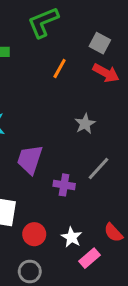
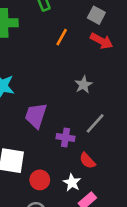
red semicircle: (113, 233) -> (87, 161), moved

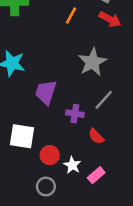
gray star: (84, 85) -> (92, 62), size x1.6
white star: (72, 183) -> (72, 165), moved

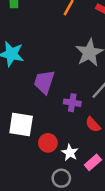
gray circle: (46, 187) -> (61, 178), moved

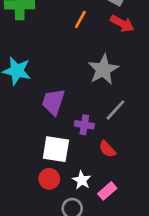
white square: (21, 125) -> (56, 149), moved
red circle: (48, 143) -> (49, 179), moved

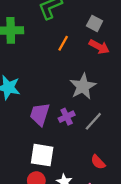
purple cross: (84, 125) -> (67, 117), moved, turned -35
red semicircle: (107, 149) -> (98, 162), moved

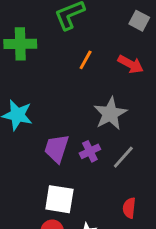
gray square: (95, 23) -> (139, 21), moved
red semicircle: (98, 162) -> (129, 208), turned 49

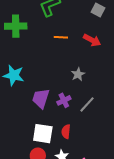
orange line: (86, 60) -> (61, 37), turned 64
gray star: (110, 114) -> (78, 74), size x0.6
red semicircle: (129, 208) -> (66, 132), moved

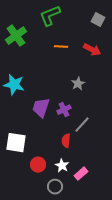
green cross: (16, 26) -> (16, 36), turned -35
gray line: (87, 104) -> (82, 125), moved
white square: (43, 134) -> (16, 143), moved

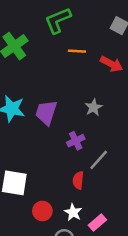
orange line: (61, 47) -> (77, 51), moved
purple trapezoid: (41, 108) -> (46, 113), moved

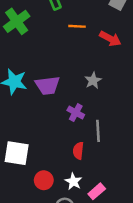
purple trapezoid: (46, 113) -> (47, 85), turned -115
purple cross: (76, 141) -> (76, 113), turned -35
gray line: (99, 160) -> (98, 131), turned -45

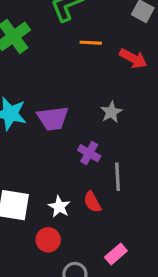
red semicircle: (78, 151) -> (92, 202), turned -35
white star: (73, 181) -> (59, 207), moved

